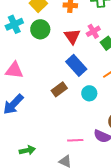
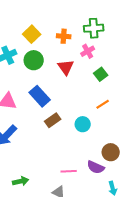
pink cross: (93, 31) -> (88, 51), moved
blue rectangle: (76, 65) -> (40, 96), moved

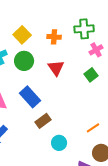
pink cross: (88, 51) -> (96, 50), moved
orange line: (103, 104) -> (93, 128), moved
cyan circle: (83, 124) -> (59, 143), moved

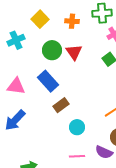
green circle: (24, 61) -> (52, 50), moved

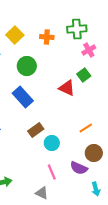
red triangle: (74, 52) -> (67, 88), moved, turned -30
brown rectangle: (61, 105) -> (36, 130), moved
pink line: (77, 156) -> (52, 172), turned 70

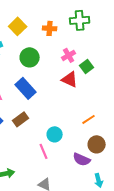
pink cross: (89, 50) -> (69, 55), moved
brown rectangle: (36, 130) -> (21, 119), moved
pink line: (52, 172) -> (44, 151), moved

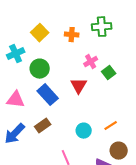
green circle: (30, 57) -> (40, 69), moved
red triangle: (70, 79) -> (79, 86), moved, turned 36
cyan circle: (55, 134) -> (84, 131), moved

